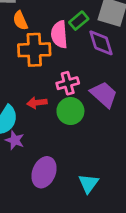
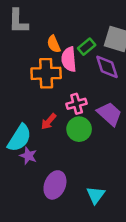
orange semicircle: (20, 21) -> (54, 44), moved
red arrow: (37, 103) -> (49, 121), turned -42

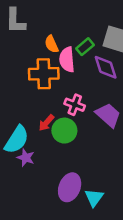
pink cross: (77, 104) -> (75, 105), turned 36
green circle: (79, 129) -> (64, 131), moved
purple ellipse: (55, 185) -> (70, 187), moved

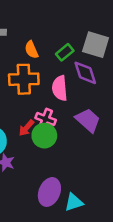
pink semicircle: (67, 60) -> (60, 88), moved
pink cross: (75, 105) -> (46, 119), moved
cyan triangle: (94, 198) -> (74, 202), turned 36

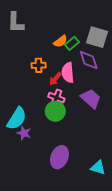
orange semicircle: (31, 50) -> (61, 41), moved, turned -104
orange cross: (24, 79) -> (39, 65), size x0.6
red arrow: (26, 128) -> (55, 79), moved
cyan triangle: (74, 202) -> (98, 168), moved, turned 35

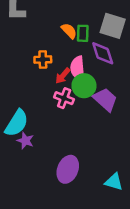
orange semicircle: (61, 41) -> (69, 31), turned -96
green rectangle: (72, 43) -> (83, 33), turned -48
green circle: (55, 111) -> (84, 86), moved

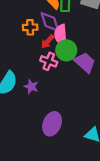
purple diamond: (103, 53) -> (50, 22), moved
purple star: (25, 141) -> (31, 87), moved

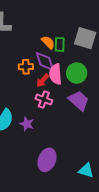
green circle: (66, 50) -> (77, 73), moved

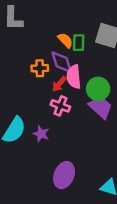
green circle: (77, 73) -> (98, 89), moved

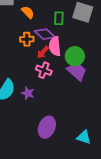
orange semicircle: (65, 40) -> (28, 12), moved
purple diamond: (62, 62) -> (45, 34), turned -30

